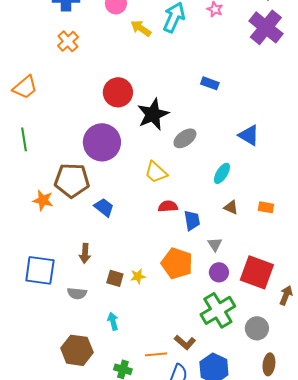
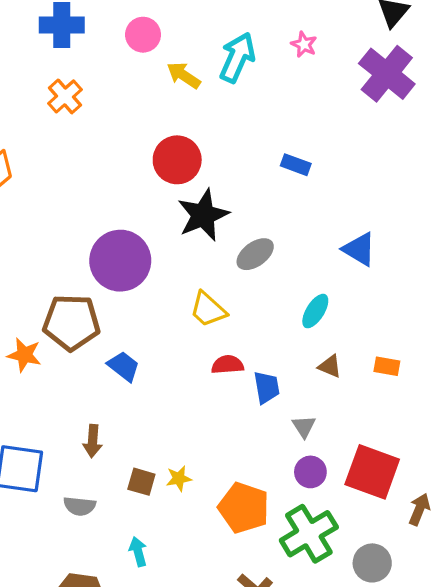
red circle: (118, 92) -> (177, 160), moved
orange pentagon: (177, 263) -> (244, 508), moved

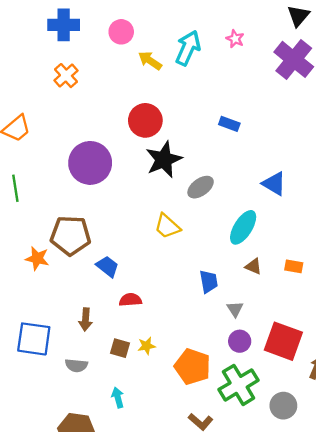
purple circle: (120, 261) -> (90, 163), moved
cyan ellipse: (315, 311) -> (243, 227), size x1.4
red semicircle: (228, 365) -> (130, 300), moved

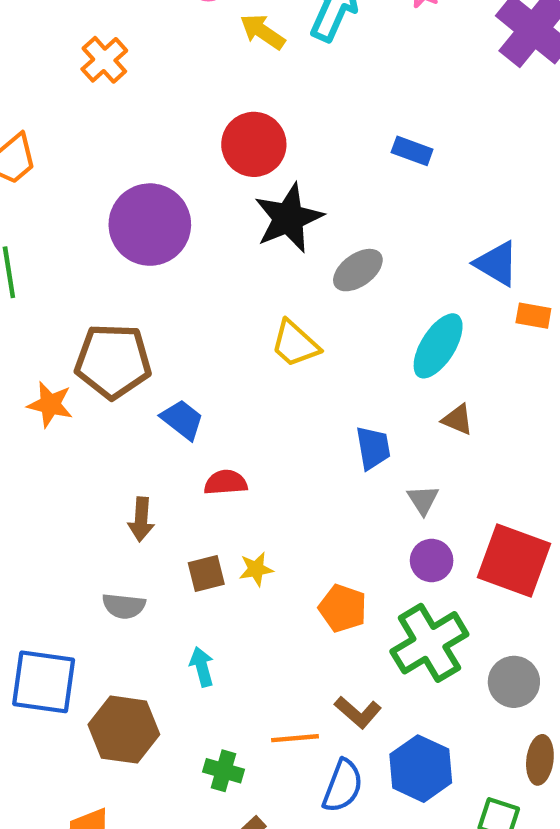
orange rectangle: (294, 266) -> (533, 316), moved
blue square: (34, 339) -> (44, 682), moved
brown square: (120, 348) -> (206, 573), turned -30
orange pentagon: (193, 367) -> (343, 608), size x0.7

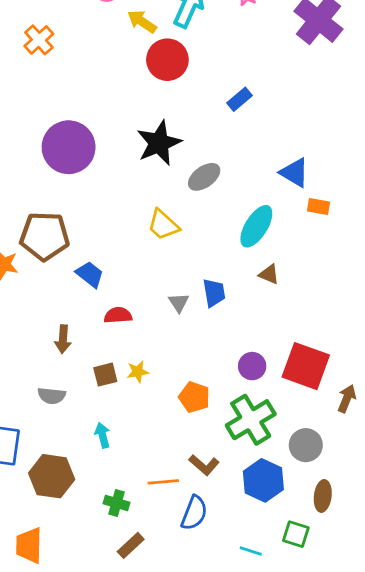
red circle: (254, 144) -> (167, 60), moved
blue rectangle: (412, 151) -> (239, 99), turned -60
gray triangle: (423, 500) -> (179, 303), moved
blue hexagon: (421, 769) -> (263, 480), moved

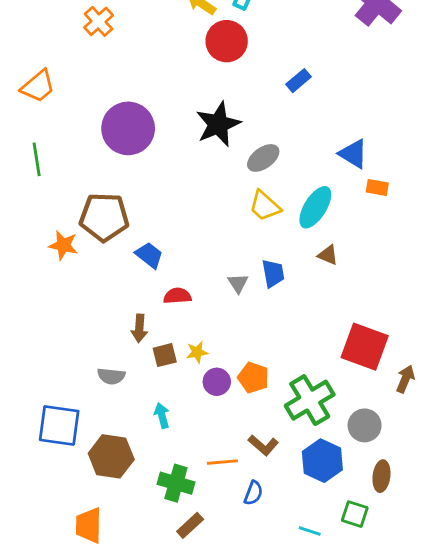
yellow trapezoid: (163, 225) -> (265, 206), moved
brown arrow: (63, 339) -> (139, 328), moved
purple circle: (252, 366) -> (217, 382), moved
green cross: (117, 503) -> (176, 483), size x1.4
blue semicircle: (194, 513) -> (253, 493), size x0.7

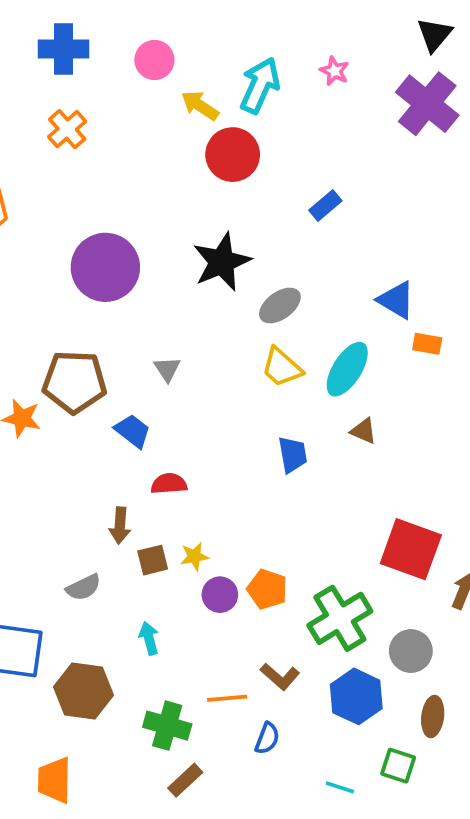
gray triangle: (238, 283) -> (167, 369), moved
gray semicircle: (111, 376) -> (84, 587), turned -32

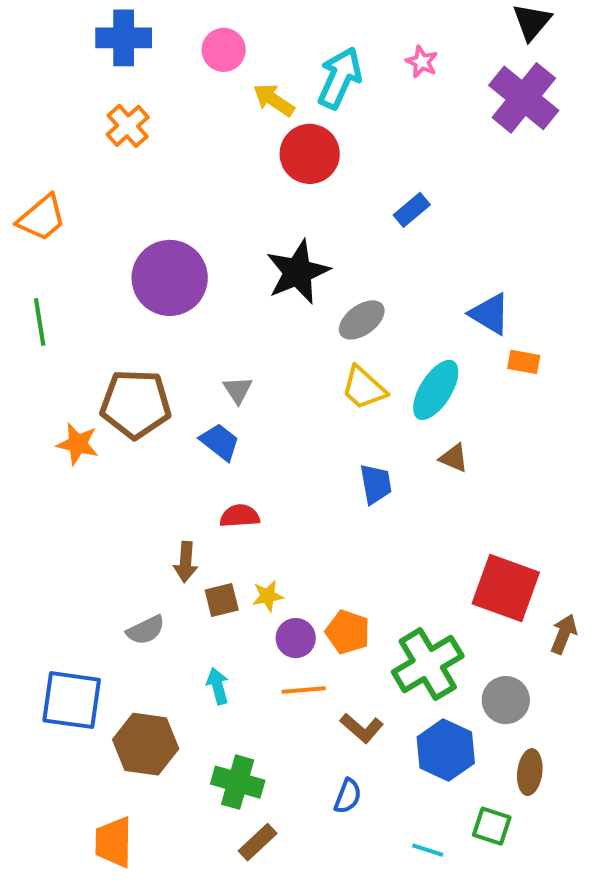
blue trapezoid: (133, 431) -> (220, 442), moved
orange line: (227, 698) -> (304, 690), moved

